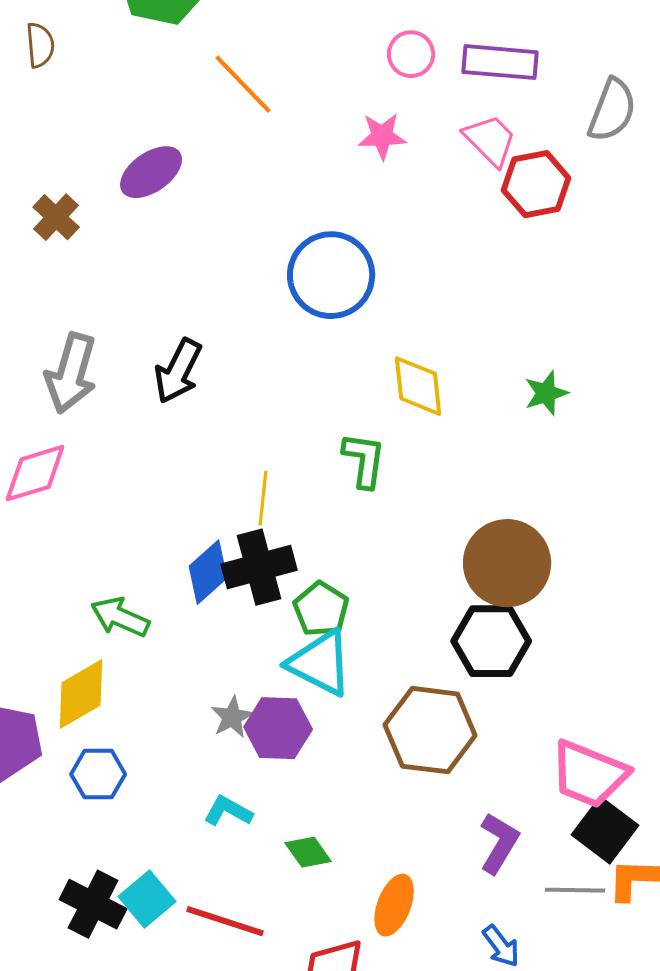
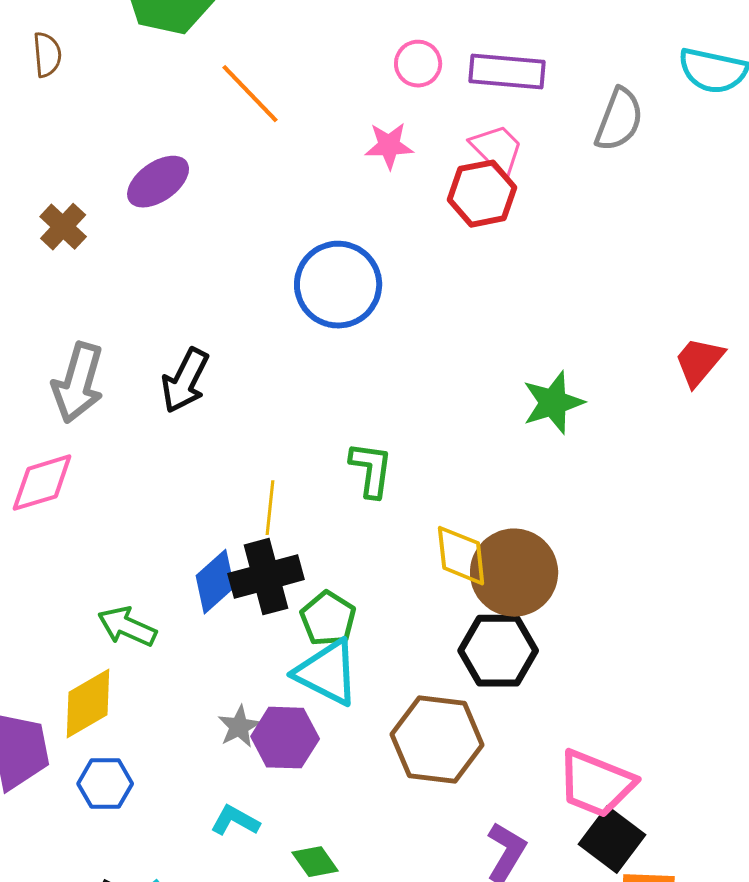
red hexagon: (536, 184) -> (482, 194), moved
yellow diamond: (418, 386) -> (461, 556), moved
green star: (546, 393) -> (553, 403), size x1.4

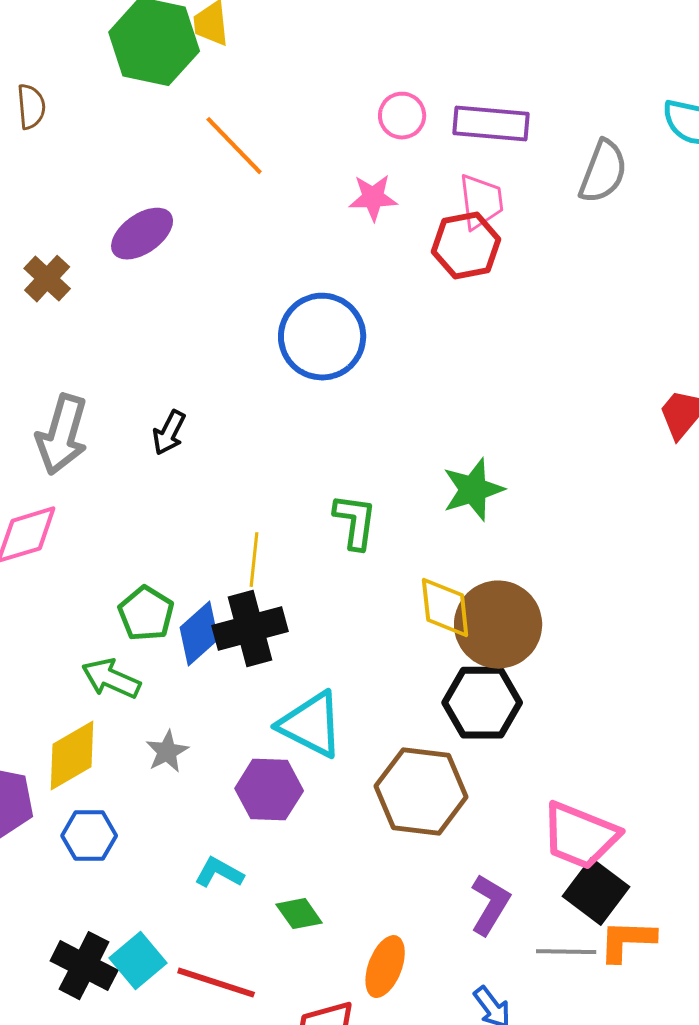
pink trapezoid: (497, 150) -> (481, 202), turned 38
black arrow: (185, 381) -> (169, 433), size x0.7
green star: (553, 403) -> (473, 490), moved
green pentagon: (328, 619) -> (146, 614), moved
gray star: (239, 727) -> (167, 752), moved

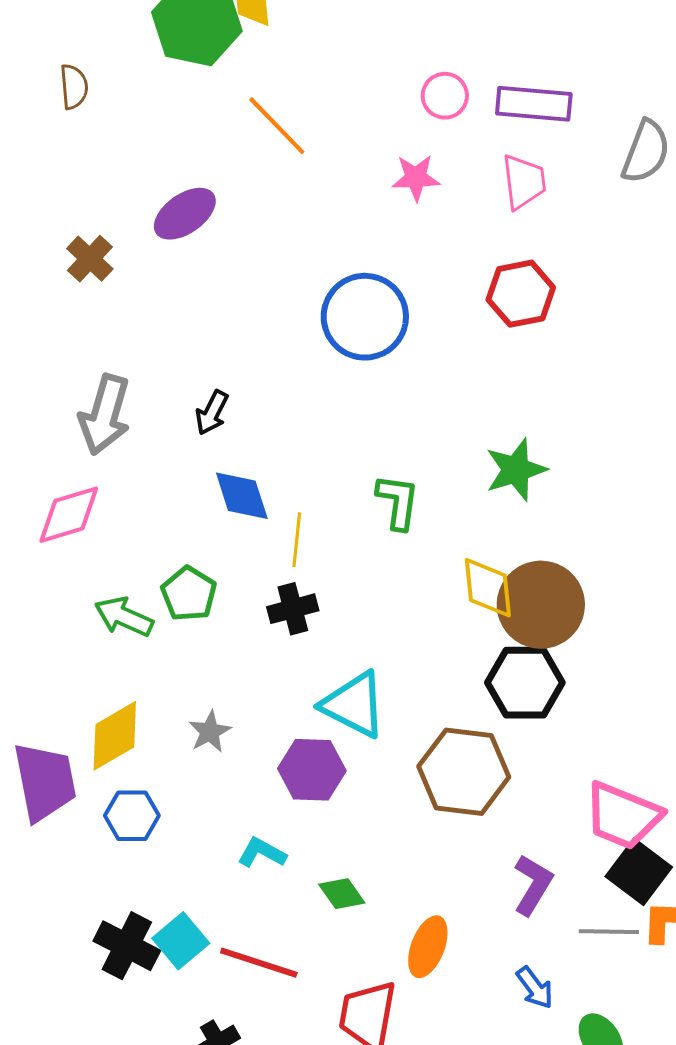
red hexagon: (466, 246) -> (521, 294), moved
black cross: (250, 629) -> (293, 609), size x0.7
blue diamond: (199, 634) -> (242, 496), moved, turned -66
green arrow: (111, 679) -> (124, 617), moved

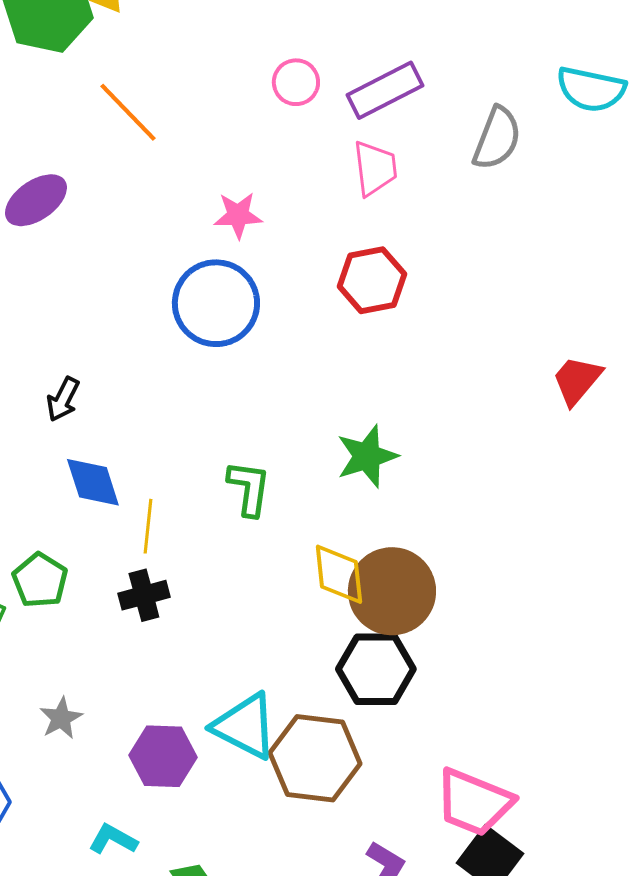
purple rectangle: (534, 104) -> (385, 90), turned -32
pink star: (416, 178) -> (238, 215), moved
cyan triangle: (354, 705) -> (245, 726), moved

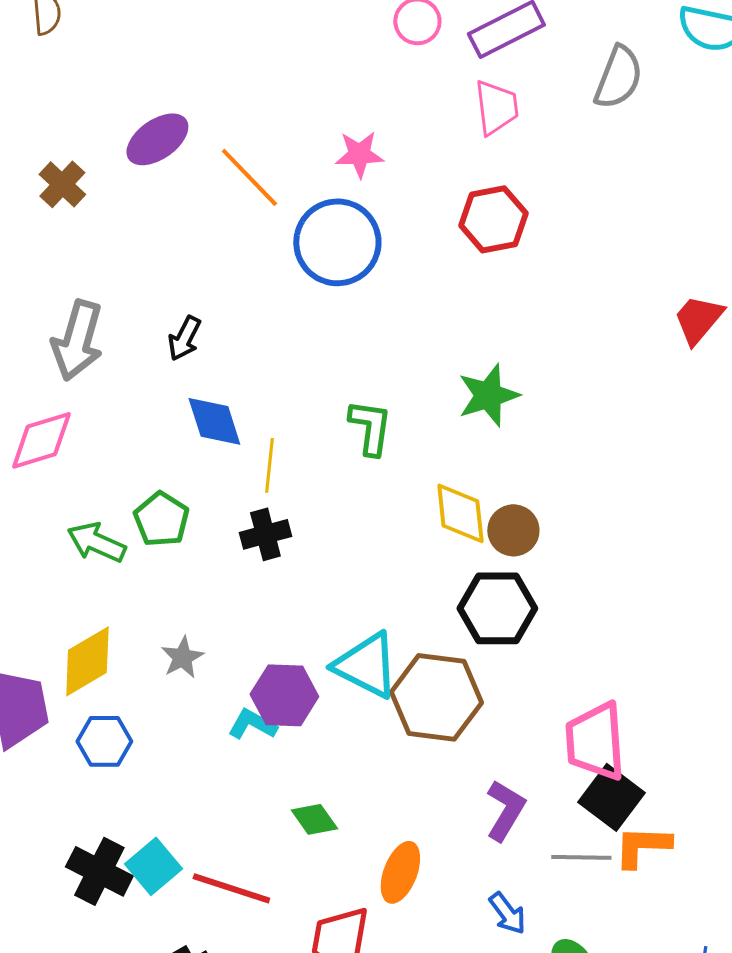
orange line: (128, 112) -> (249, 177), moved
brown circle: (392, 591) -> (513, 530), size x0.6
pink trapezoid: (474, 802) -> (595, 741), turned 64
cyan L-shape: (113, 839) -> (252, 724), moved

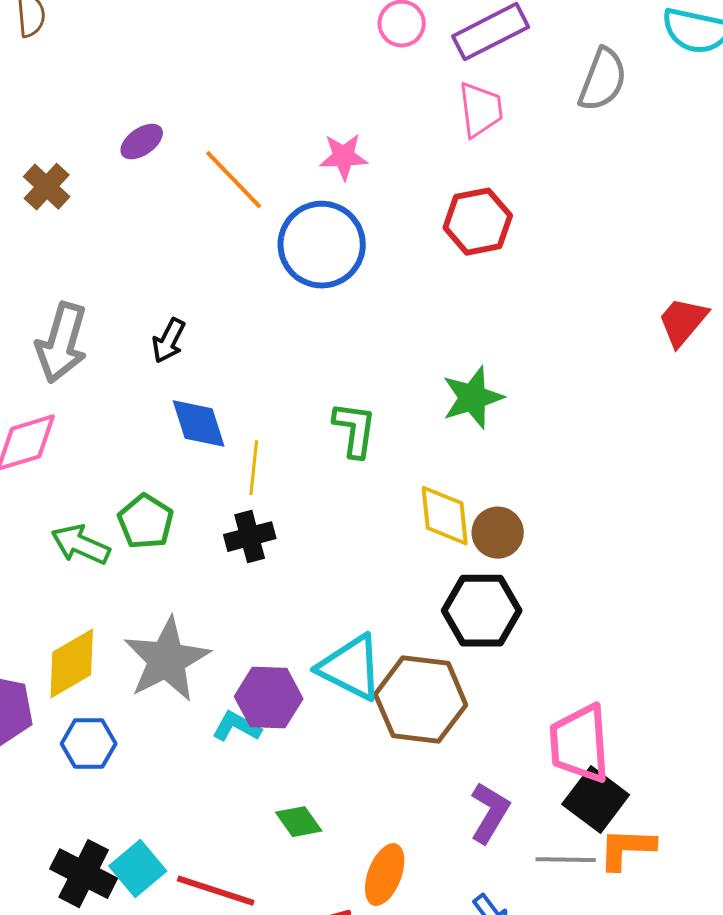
purple ellipse: (157, 139) -> (142, 142), size x0.7
gray star: (182, 657) -> (167, 660), size x2.0

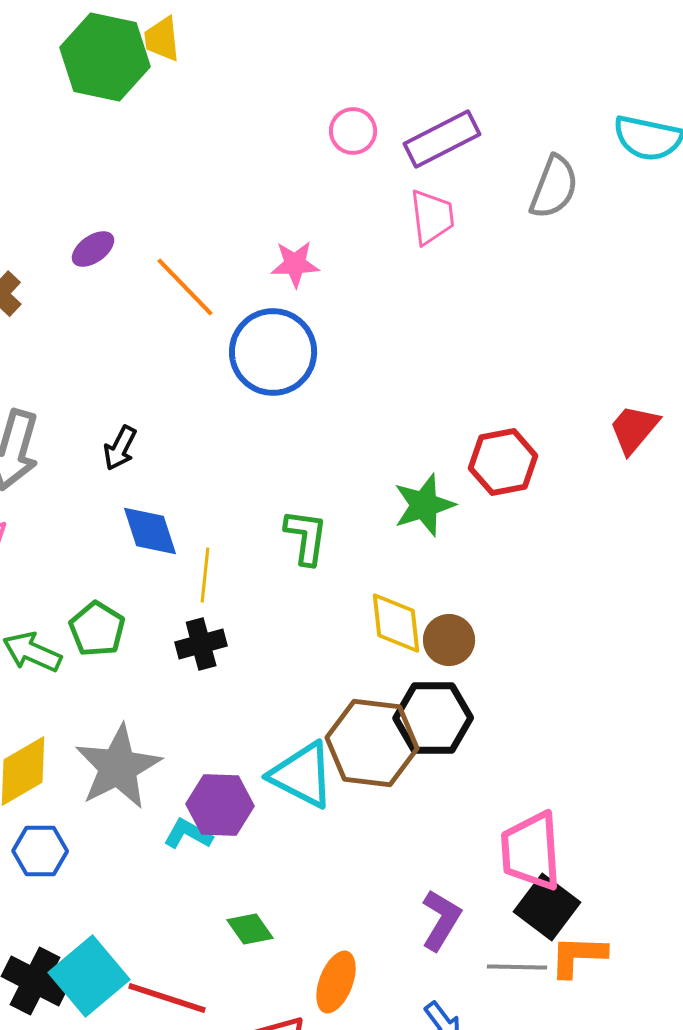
red hexagon: (478, 222) -> (503, 462), moved
brown hexagon: (421, 700) -> (372, 743), moved
cyan square: (138, 869) -> (89, 976), size x1.4

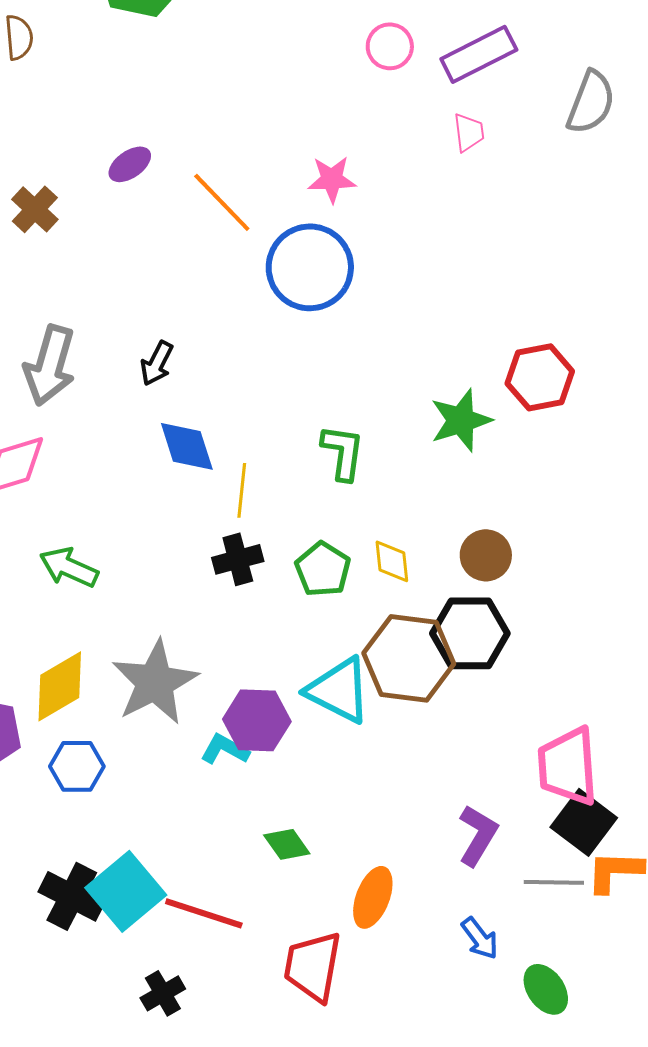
pink trapezoid: (432, 217) -> (469, 132), size x0.7
yellow diamond: (396, 623) -> (392, 561), moved, size x0.7
green pentagon: (97, 629) -> (323, 569), moved

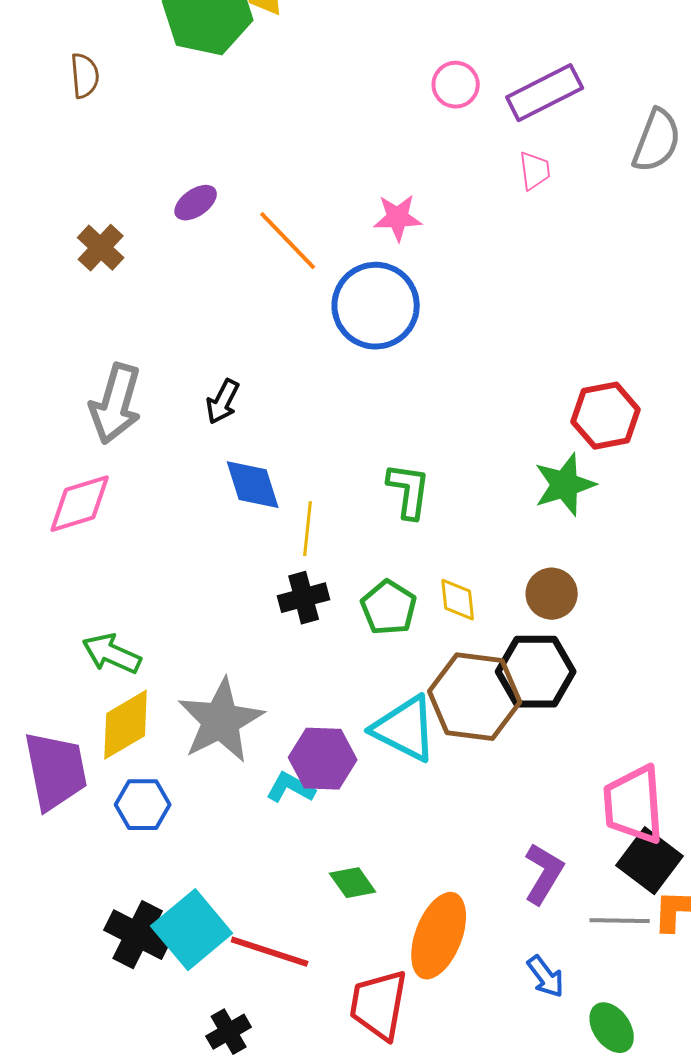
green star: (461, 420) -> (565, 485), moved
green arrow: (69, 567) -> (112, 654), moved
orange ellipse: (373, 897) -> (439, 936), size x1.4

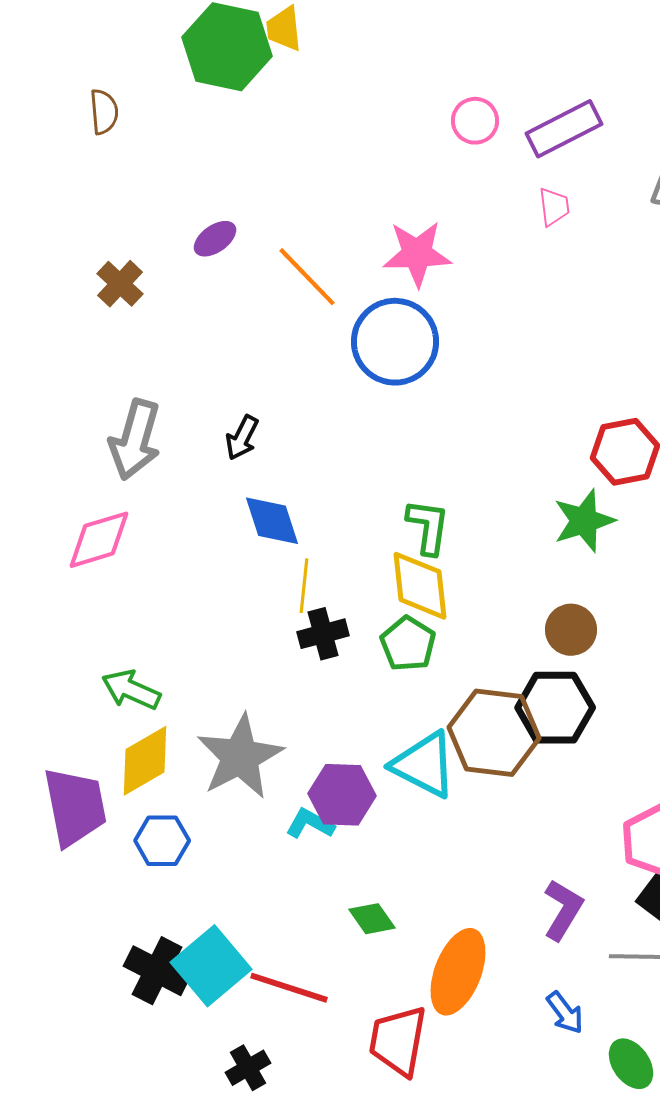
pink star: (398, 218) -> (417, 254), size x1.4
yellow line: (308, 529) -> (304, 586), moved
yellow diamond: (458, 600) -> (420, 586), moved, size x1.6

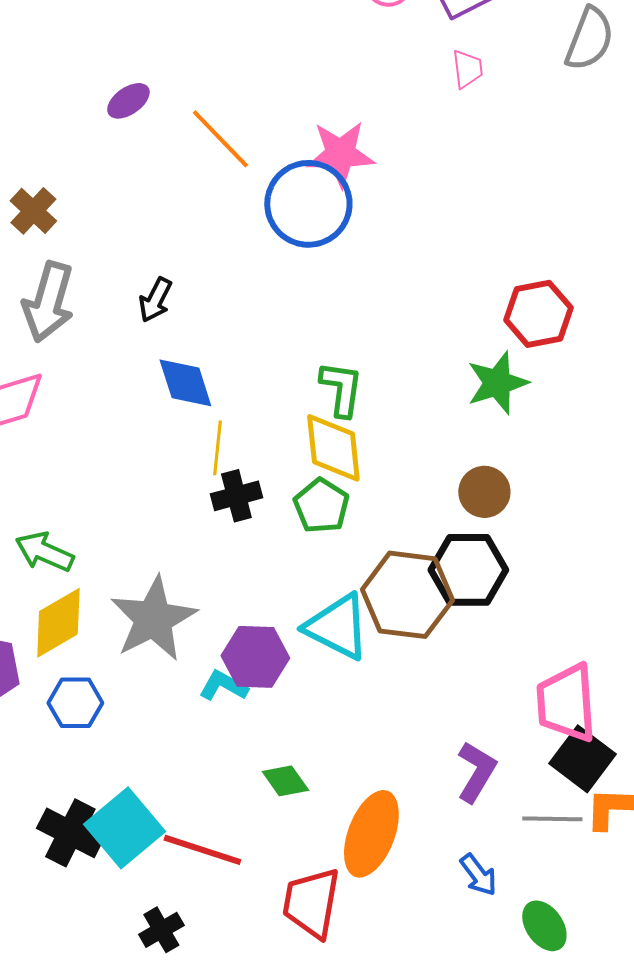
pink star: (417, 254) -> (340, 154), moved
brown cross: (120, 284) -> (33, 211), moved

